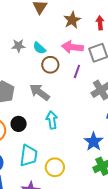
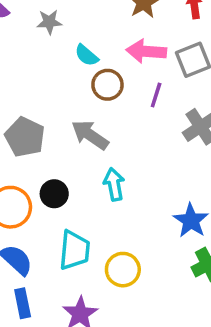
gray star: (18, 46) -> (49, 22), moved

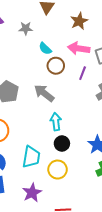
black circle: (54, 194) -> (62, 144), moved

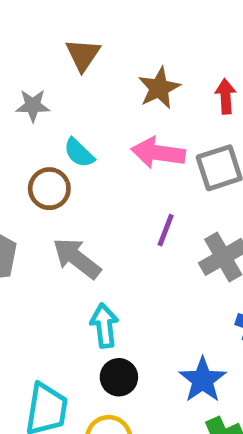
brown circle: (56, 66) -> (49, 189), moved
purple line: (83, 73) -> (166, 230), moved

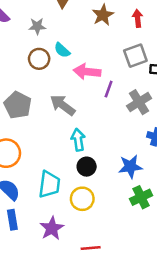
pink arrow: (158, 153) -> (87, 72), moved
brown circle: (49, 189) -> (39, 59), moved
blue star: (203, 380) -> (130, 167), turned 30

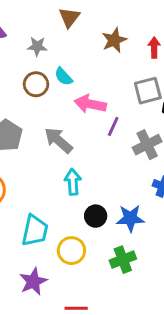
black circle: (87, 167) -> (96, 216), moved
green cross: (141, 197) -> (123, 260), moved

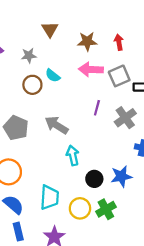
brown star: (114, 40) -> (87, 41), turned 30
pink arrow: (90, 104) -> (91, 70), moved
green cross: (123, 260) -> (106, 209), moved

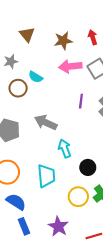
cyan trapezoid: (49, 197) -> (46, 176), moved

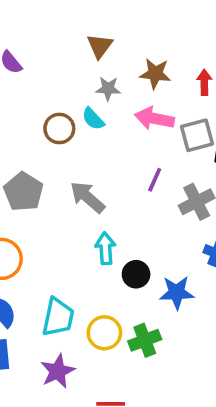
gray star: (11, 61) -> (108, 89), moved
black circle: (88, 167) -> (136, 274), moved
cyan trapezoid: (46, 176) -> (58, 317), moved

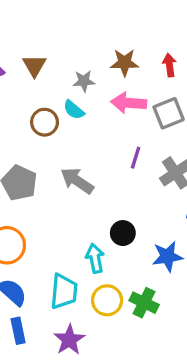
brown triangle: (100, 46) -> (34, 66), moved
cyan arrow: (105, 248) -> (95, 258), moved
black circle: (136, 274) -> (123, 233), moved
green cross: (145, 340) -> (144, 303), turned -36

